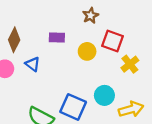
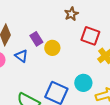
purple rectangle: (57, 38) -> (36, 39), moved, turned 56
yellow circle: (87, 51) -> (52, 48), moved

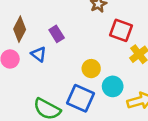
yellow circle: (52, 48) -> (91, 69), moved

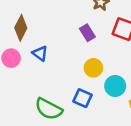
purple rectangle: (57, 34) -> (87, 33), moved
blue square: (80, 98) -> (83, 98), size x0.7

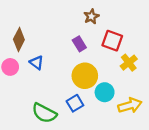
yellow circle: (93, 68) -> (85, 76), size x1.5
blue square: (83, 98) -> (75, 103), turned 35

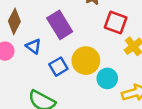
purple rectangle: (79, 44) -> (60, 25), moved, size x1.6
blue square: (75, 103) -> (58, 67), moved

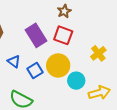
red square: (116, 23) -> (63, 35), moved
blue triangle: (33, 46) -> (14, 61), moved

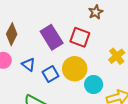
brown star: (64, 11) -> (96, 12), moved

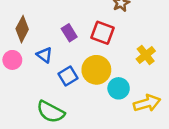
purple rectangle: (52, 37) -> (69, 33), size x0.6
blue triangle: (28, 65) -> (44, 55), moved

